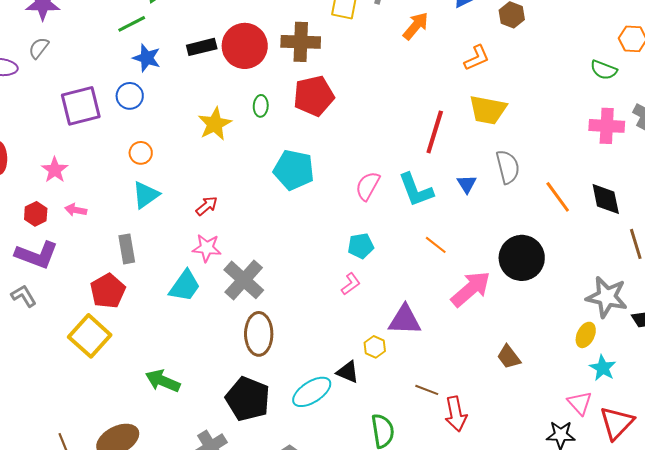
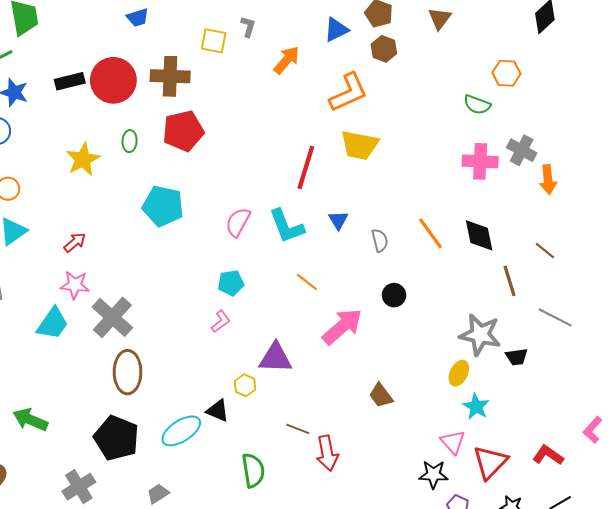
orange L-shape: (477, 58) -> (348, 92), size x1.5
gray semicircle: (508, 167) -> (380, 240), moved, size x0.7
black circle: (522, 258) -> (394, 295), size x0.5

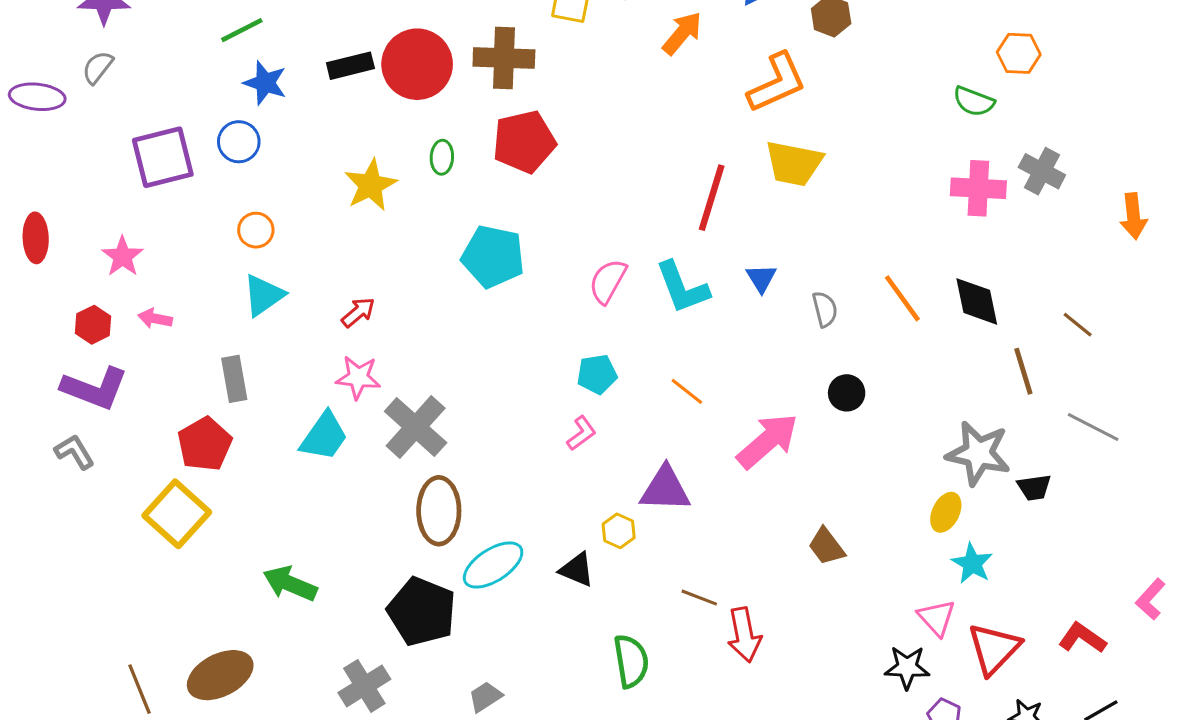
orange arrow: (548, 180) -> (1133, 216), moved
orange line: (307, 282) -> (687, 391), moved
cyan ellipse: (181, 431) -> (493, 565), moved

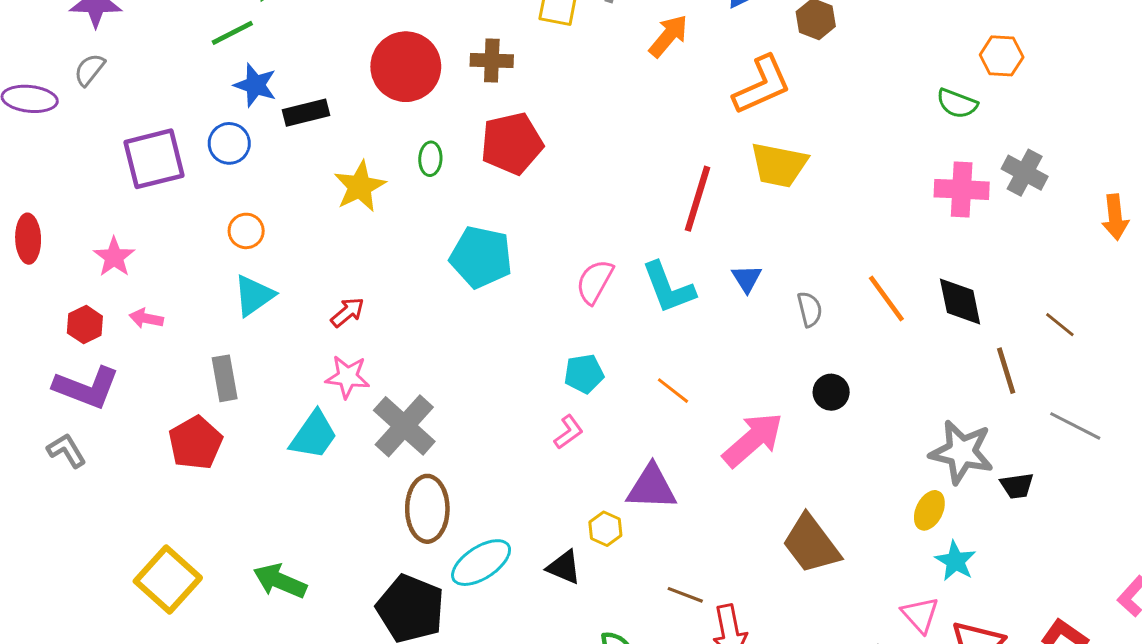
brown cross: (504, 58) -> (492, 60), size x0.7
black rectangle: (350, 66) -> (306, 113), moved
yellow square: (177, 514) -> (168, 579), moved
brown trapezoid: (826, 546) -> (811, 544), size x1.6

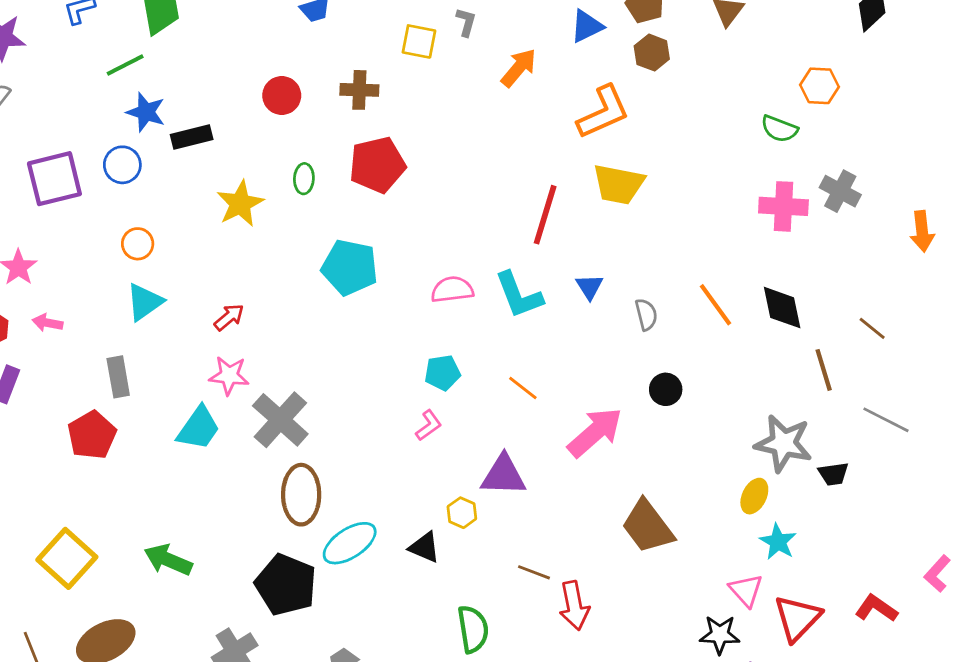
red circle: (406, 67) -> (282, 96), size x0.6
pink semicircle: (595, 282) -> (452, 290), turned 54

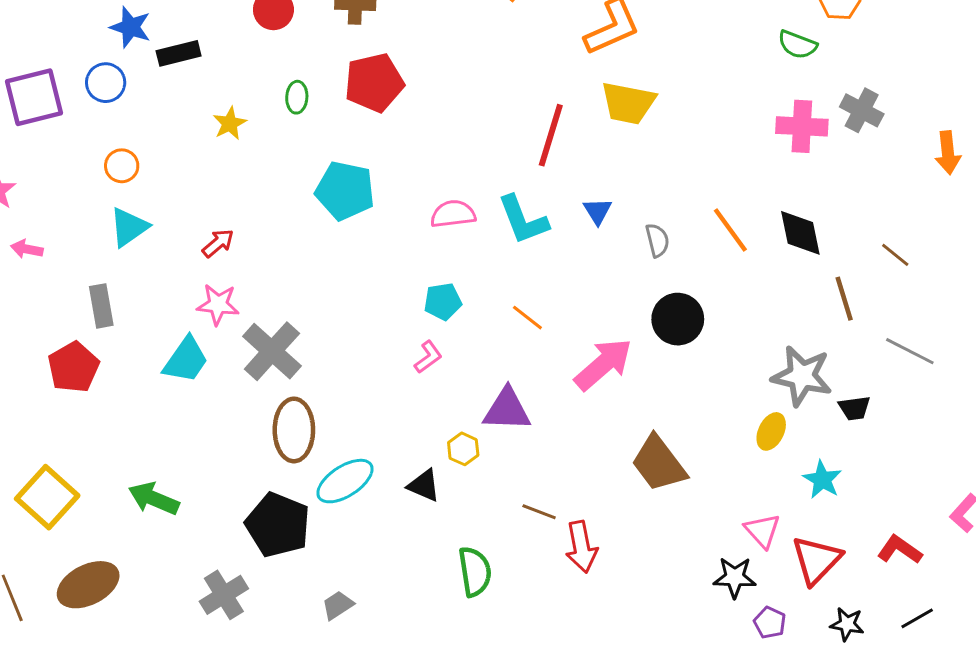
yellow star: (240, 204) -> (230, 123), size x0.7
black circle: (666, 389) -> (678, 319), size x1.5
cyan star: (778, 542) -> (822, 480), moved

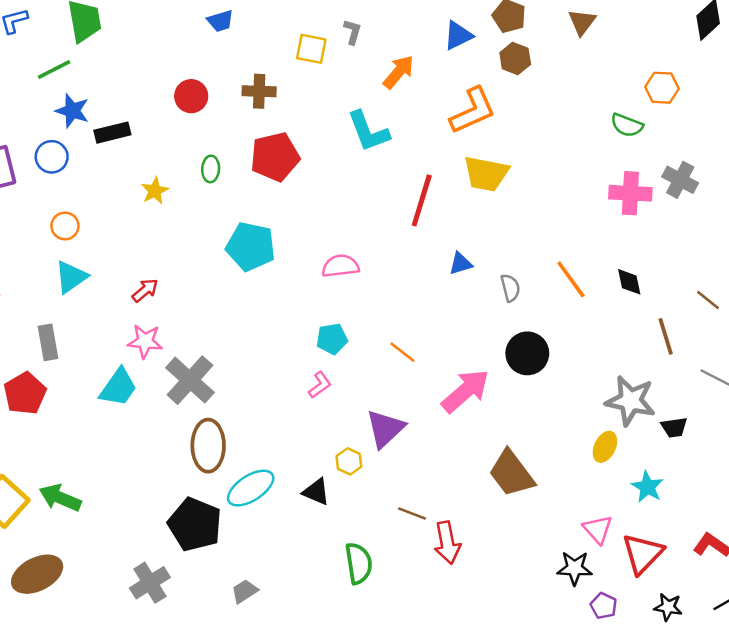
blue triangle: (597, 211) -> (461, 264), turned 45
cyan L-shape: (523, 220) -> (368, 131), moved
black diamond: (800, 233) -> (629, 282), size x0.7
purple triangle: (507, 410) -> (385, 429), turned -45
green arrow: (154, 499) -> (60, 498), moved

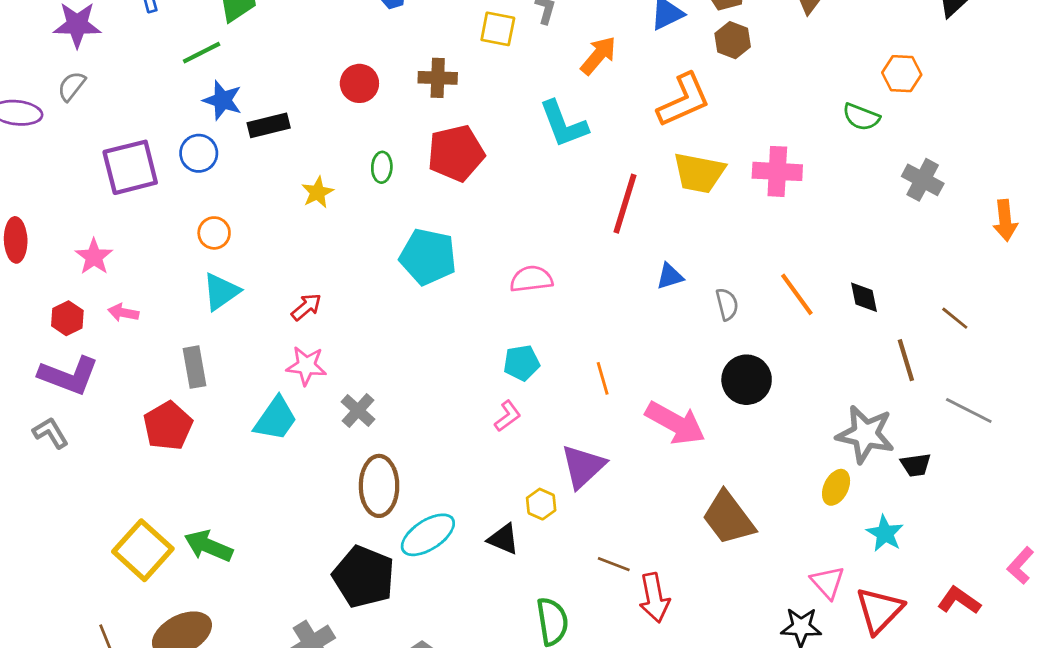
pink cross: (630, 193) -> (777, 171), moved
orange line: (402, 352) -> (603, 378), turned 36
gray cross: (190, 380) -> (358, 410), size x0.6
pink arrow: (465, 391) -> (675, 423), turned 70

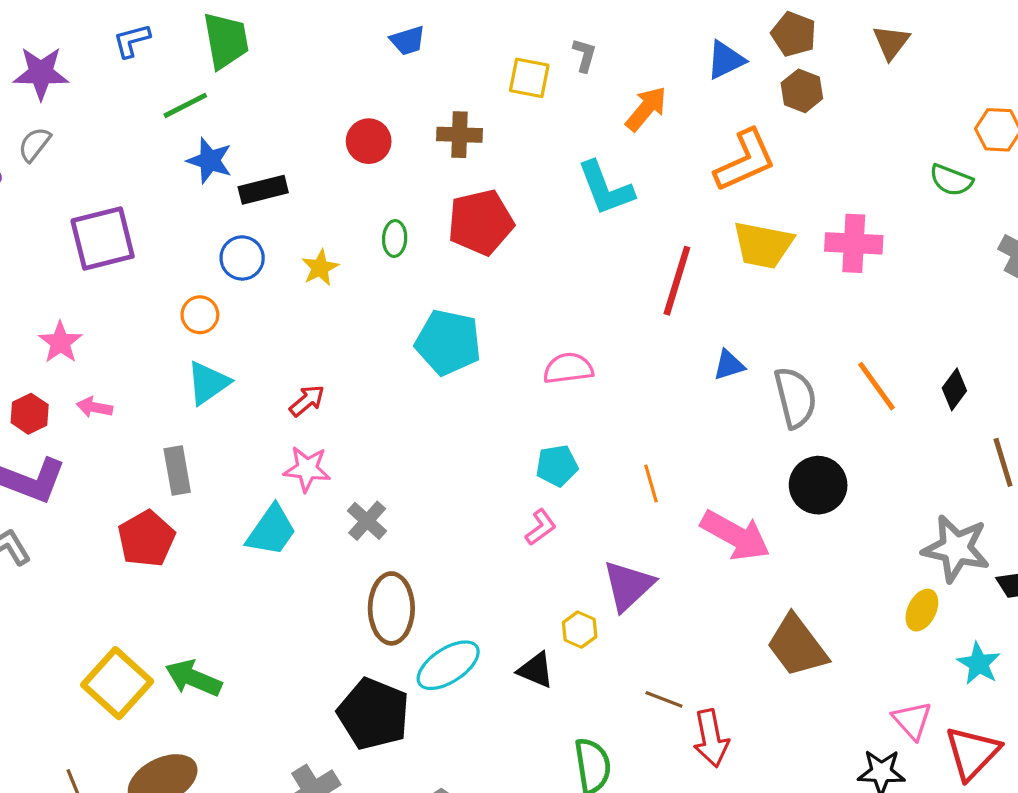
blue circle: (199, 153) -> (242, 258), moved
black diamond: (864, 297) -> (954, 389), turned 48
gray semicircle: (727, 304) -> (795, 398), size x1.6

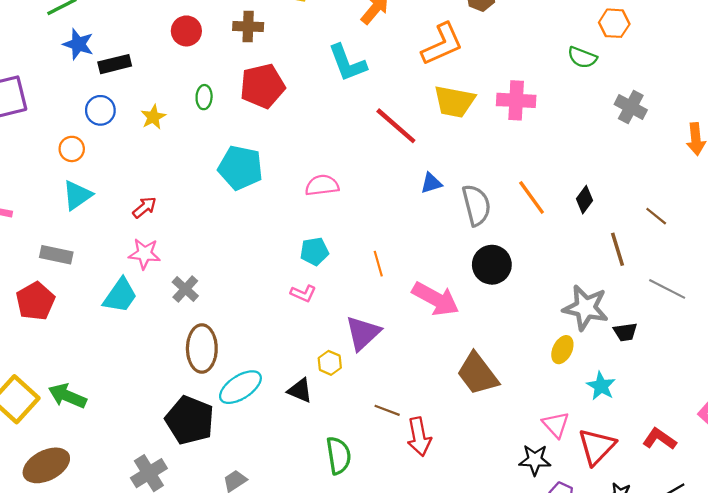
red line: (677, 281) -> (396, 126), turned -66
gray rectangle: (177, 471) -> (56, 255), turned -68
pink L-shape: (541, 527) -> (303, 293), turned 60

